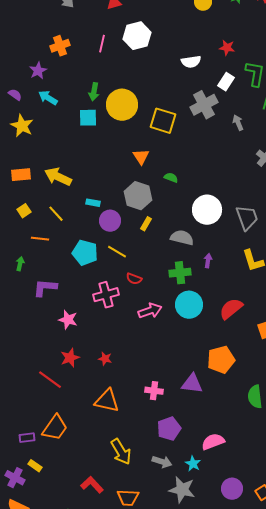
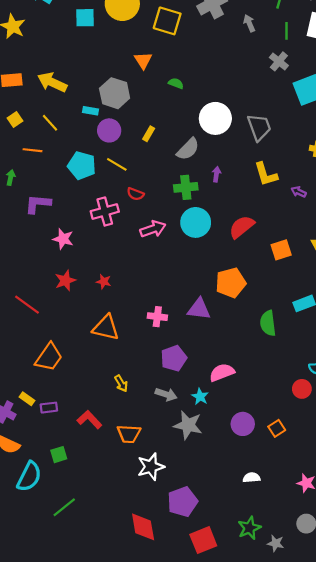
gray hexagon: (138, 196) -> (115, 93), moved
gray semicircle: (182, 238) -> (188, 149), turned 120
red line: (50, 380) -> (27, 305), moved
purple rectangle: (27, 438) -> (49, 408), moved
yellow arrow: (121, 452) -> (121, 383), size x0.6

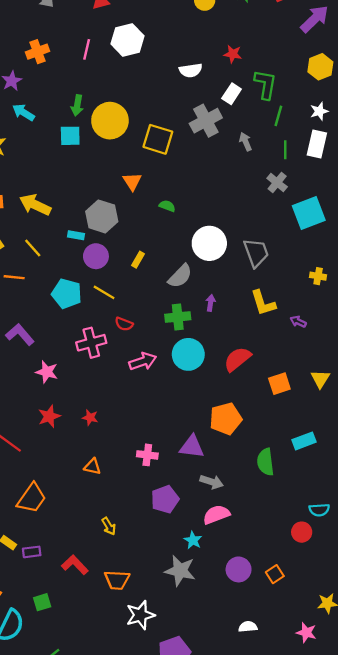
purple L-shape: (38, 204) -> (20, 335), turned 44
orange triangle: (106, 328) -> (92, 467), size x0.6
gray arrow: (166, 394) -> (212, 482), moved

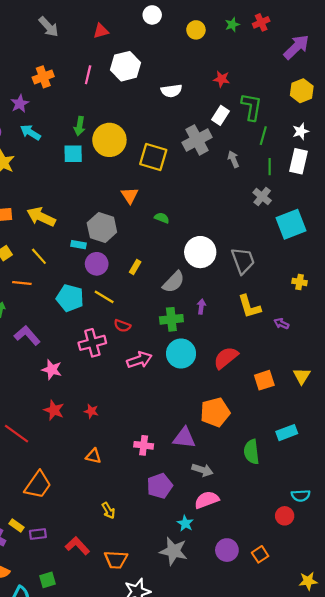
white semicircle: (191, 70) -> (171, 91), moved
red star: (49, 416) -> (54, 410), turned -30

